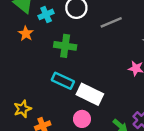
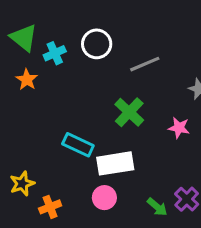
green cross: (65, 46) -> (129, 112), moved, turned 35
white rectangle: (90, 94) -> (115, 163), turned -35

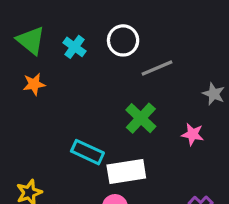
white circle: (97, 44) -> (123, 40), moved
cyan cross: (55, 53) -> (74, 47), moved, turned -30
orange star: (27, 80) -> (34, 84), turned 30

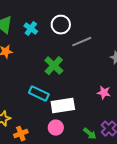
green cross: (141, 118) -> (54, 66), moved
pink star: (193, 134) -> (104, 93), moved

